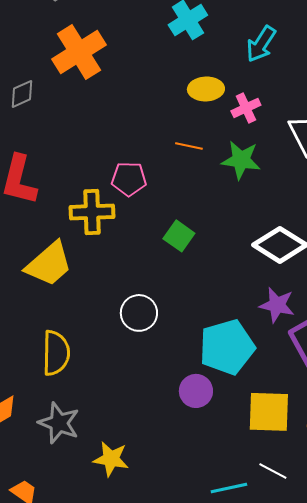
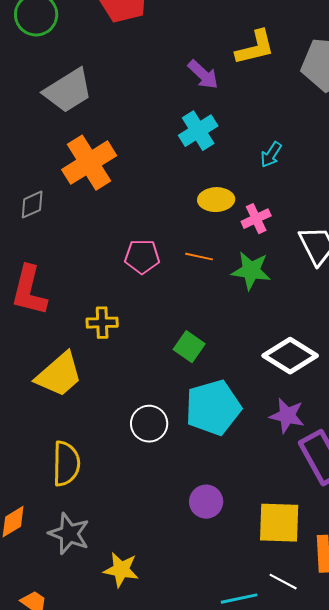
cyan arrow: (261, 44) -> (271, 155), size x0.7
pink pentagon: (129, 179) -> (142, 257), moved
yellow cross: (92, 212) -> (102, 323), size x0.7
cyan pentagon: (227, 347) -> (213, 408), moved

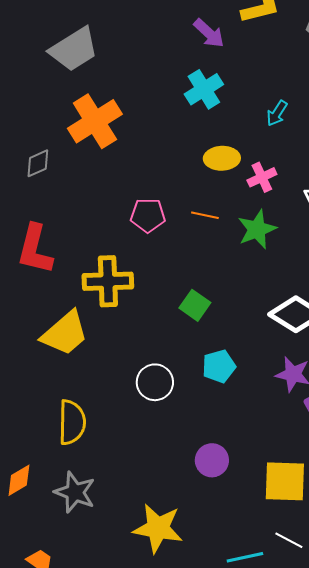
green star: (251, 271) -> (257, 229), turned -30
yellow cross: (102, 323) -> (108, 281), size x1.6
cyan pentagon: (213, 408) -> (219, 366), size x0.6
yellow star: (121, 570) -> (158, 528), moved, size x1.4

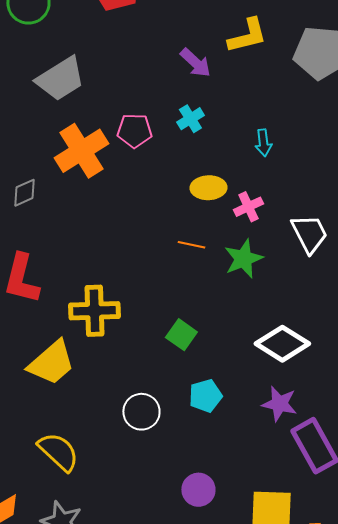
cyan cross: (204, 89) -> (190, 119), size x0.7
cyan arrow: (277, 113) -> (263, 143), turned -40
pink pentagon: (148, 215) -> (134, 131), moved
yellow semicircle: (72, 422) -> (58, 452), turned -48

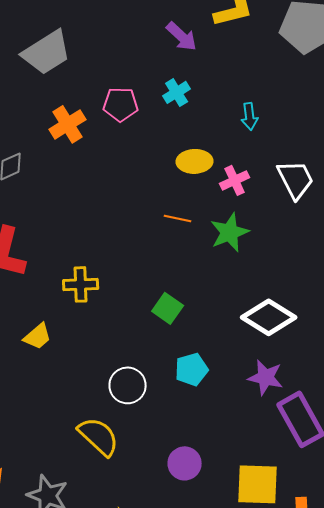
orange cross: (81, 151) -> (68, 124), size x0.7
white trapezoid: (309, 234) -> (296, 179), moved
yellow cross: (94, 311) -> (81, 284), size x0.7
yellow trapezoid: (51, 363) -> (38, 336), size x0.6
yellow semicircle: (58, 452) -> (99, 436), moved

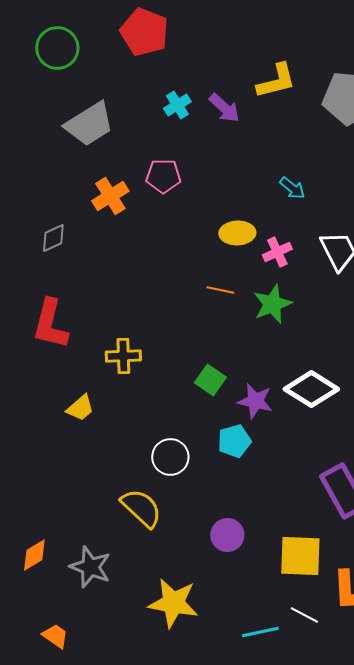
cyan cross: (177, 92) -> (177, 105), moved
cyan arrow: (250, 116) -> (292, 188), turned -44
purple star: (266, 377) -> (255, 401), moved

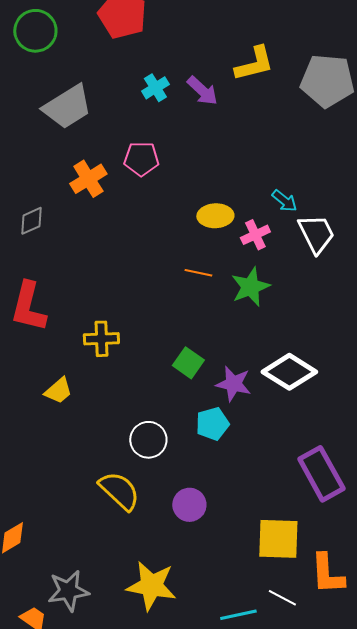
cyan arrow: (292, 188) -> (284, 201), moved
purple circle: (227, 535) -> (189, 505), moved
gray star: (90, 567) -> (68, 591), moved, turned -30

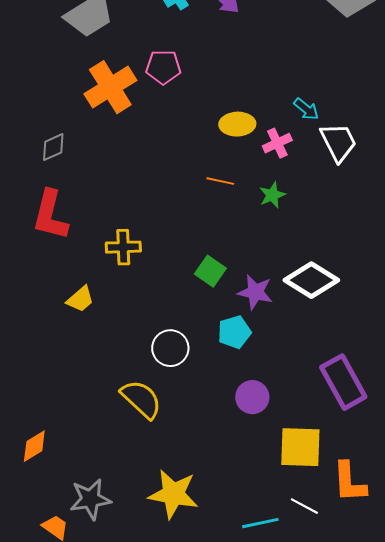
orange cross: (88, 179) -> (110, 87), size x1.4
gray diamond: (31, 221) -> (53, 147), moved
green star: (250, 287) -> (272, 195), size x0.7
purple circle: (189, 505) -> (252, 397), moved

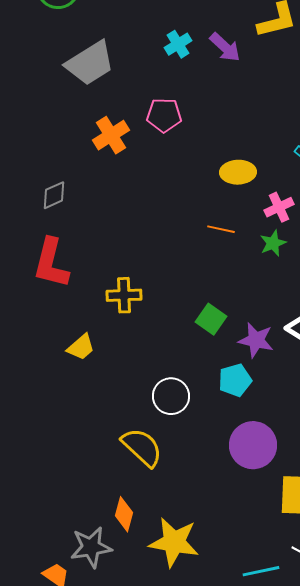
orange cross: (110, 87) -> (111, 135), size x0.7
pink cross: (277, 143) -> (279, 207), moved
purple circle: (252, 397) -> (253, 445), size x1.4
orange diamond: (34, 446) -> (124, 514), moved, turned -44

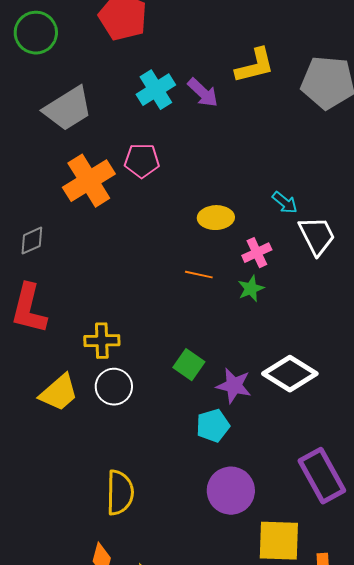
cyan cross: (178, 44) -> (156, 90), size x1.4
orange cross: (111, 135) -> (89, 181), size x1.4
yellow trapezoid: (81, 347) -> (59, 393), size x1.4
white circle: (171, 396) -> (114, 387), moved
yellow semicircle: (142, 447) -> (120, 493), turned 48

